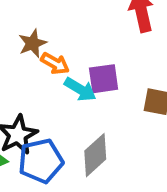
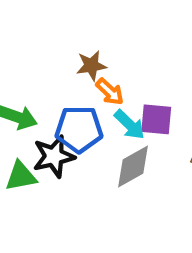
gray diamond: (95, 155) -> (133, 166), moved
blue pentagon: (41, 161) -> (79, 129), moved

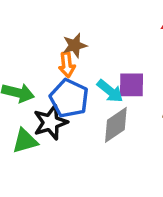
orange arrow: (110, 92) -> (67, 65), moved, turned 45
blue pentagon: (79, 129) -> (69, 98), turned 30

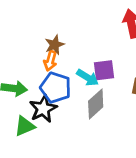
orange arrow: (67, 65) -> (50, 61), turned 30

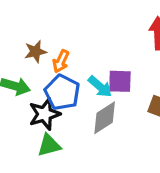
brown star: (55, 45) -> (35, 52), moved
green triangle: (25, 126) -> (49, 145), moved

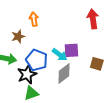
orange arrow: (61, 61) -> (34, 19), moved, turned 152

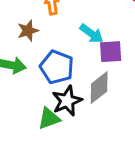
cyan arrow: (60, 55) -> (91, 34), moved
black star: (27, 74) -> (67, 101), moved

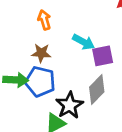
brown star: (28, 31) -> (41, 53), moved, turned 30
blue pentagon: (57, 67) -> (40, 82), moved

